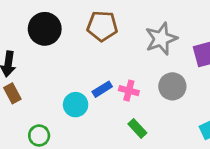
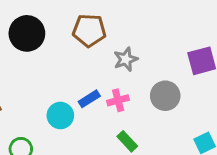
gray star: (161, 39) -> (126, 59), moved, size x0.7
pink cross: (129, 91) -> (118, 100), turned -30

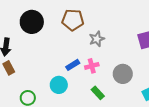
gray circle: (165, 96) -> (123, 74), moved
cyan circle: (60, 115) -> (59, 85), moved

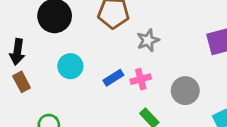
cyan circle: (59, 85) -> (70, 66), moved

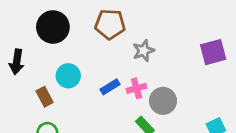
brown rectangle: (22, 82) -> (45, 97), moved
gray circle: (185, 91) -> (163, 101), moved

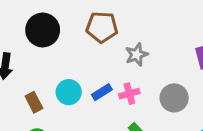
cyan circle: (68, 76) -> (69, 92), moved
gray circle: (163, 101) -> (174, 98), moved

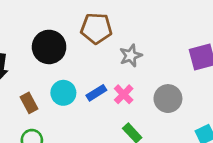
black circle: (43, 30) -> (49, 47), moved
pink cross: (129, 94) -> (124, 94), turned -30

